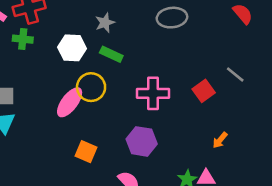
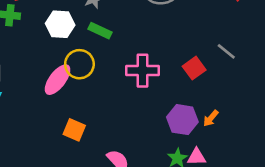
purple hexagon: (142, 141) -> (182, 120), moved

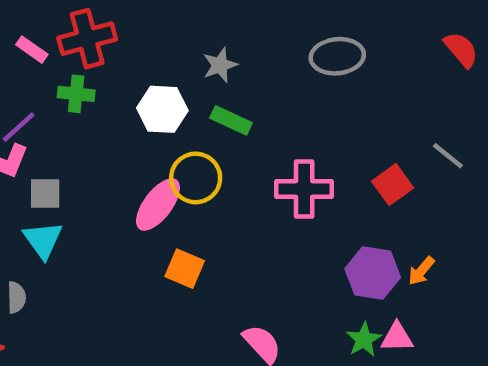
orange square: (74, 130) -> (185, 269), moved

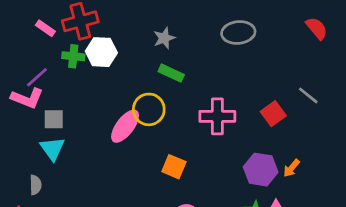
white hexagon: (162, 109) -> (101, 52), moved
orange square: (185, 269) -> (174, 167), moved

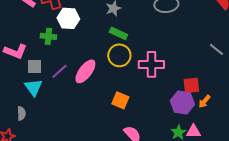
green cross: (73, 56) -> (48, 36), moved
purple line: (37, 77) -> (59, 71), moved
yellow circle: (149, 109) -> (119, 55), moved
red square: (273, 114) -> (191, 85), moved, turned 30

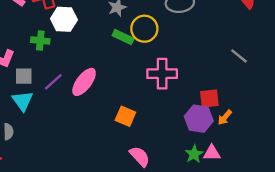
yellow circle: (119, 55) -> (144, 29), moved

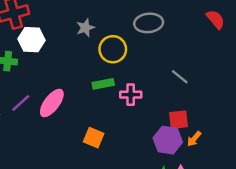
green rectangle: (123, 37) -> (103, 84), moved, turned -36
gray line: (239, 56) -> (180, 77), moved
pink cross: (162, 74) -> (131, 95), size x0.7

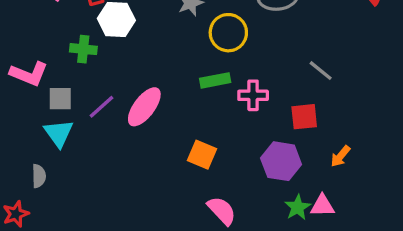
red square: (178, 120) -> (304, 117), moved
purple hexagon: (168, 140) -> (281, 161), moved

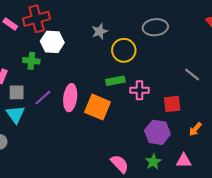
gray line: (321, 71) -> (192, 74), moved
pink ellipse: (144, 107) -> (70, 98), turned -30
orange square: (202, 155) -> (98, 107), moved, size x1.4
green star: (298, 207) -> (153, 162), moved

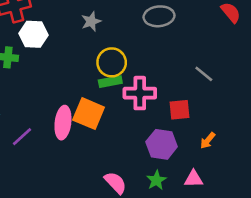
yellow circle: (124, 50) -> (112, 62), moved
pink cross: (140, 90) -> (140, 93), size x1.4
purple line: (43, 98) -> (22, 137), moved
pink ellipse: (70, 98) -> (63, 123), moved

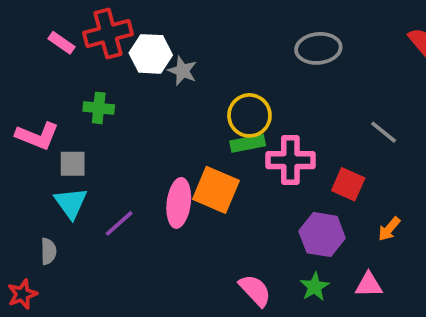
gray star: (91, 21) -> (182, 71), moved, turned -30
white hexagon: (34, 34) -> (151, 54), moved
red square: (179, 110) -> (348, 184), turned 30

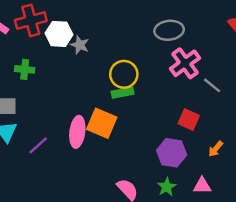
pink cross: (290, 160) -> (185, 63), moved, turned -36

